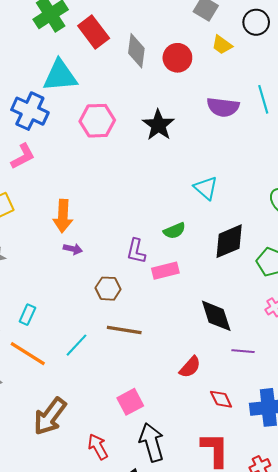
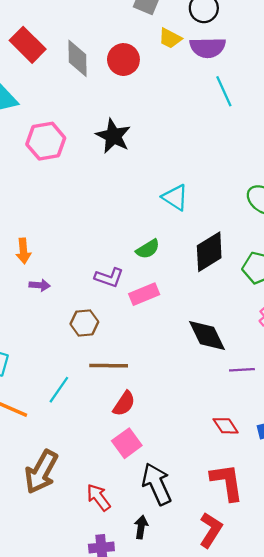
purple semicircle: (223, 107) -> (208, 48), moved
orange arrow: (63, 216) -> (23, 251), size x0.7
purple L-shape: (136, 251) -> (109, 277), turned -75
red semicircle: (190, 367) -> (124, 404), moved

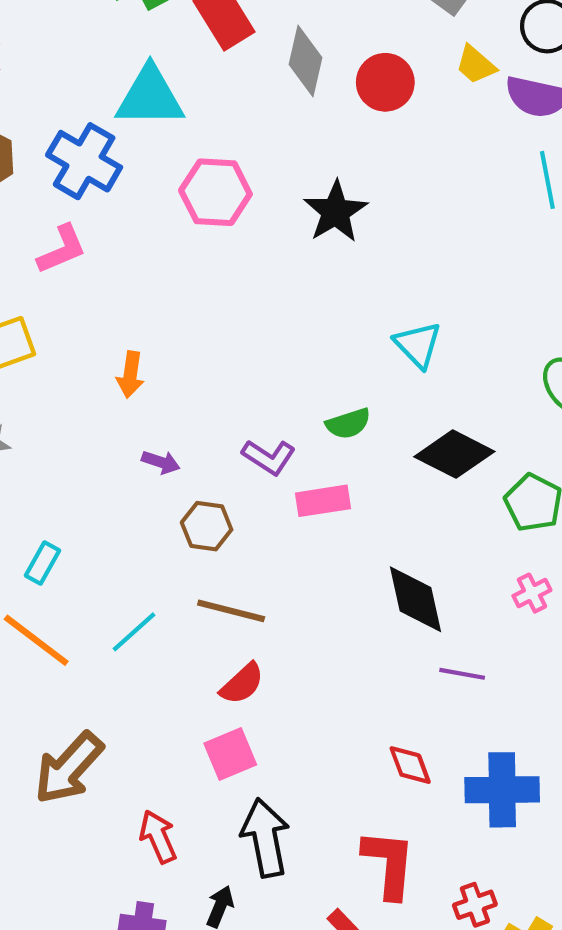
black diamond: (209, 252) -> (454, 454), turned 45
purple arrow: (40, 285) -> (161, 462), moved

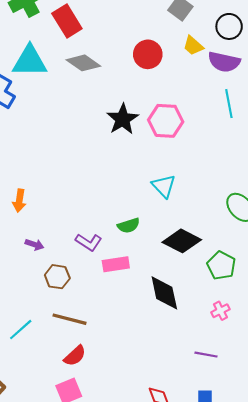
gray diamond: (305, 61) -> (83, 63), moved, turned -68
pink hexagon: (215, 192) -> (166, 121), moved
black diamond: (415, 599) -> (164, 293), moved
purple line: (462, 674) -> (206, 355), moved

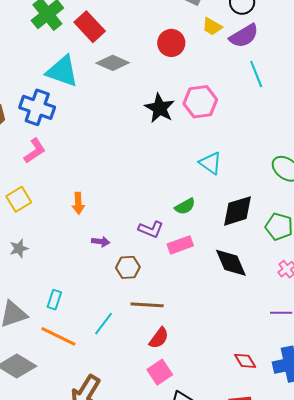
cyan triangle: (30, 61) -> (62, 71), turned 30
purple semicircle: (224, 62) -> (244, 36), turned -32
black diamond: (182, 241) -> (238, 211), turned -33

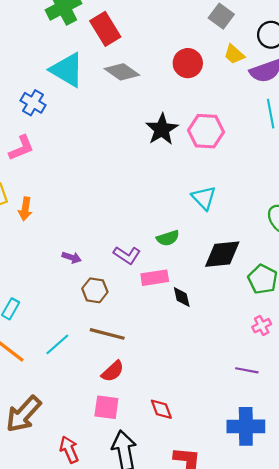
blue cross: (37, 107) -> (33, 103), size x0.7
orange arrow: (78, 203) -> (25, 209), moved
black diamond: (231, 263) -> (182, 297), moved, size x0.6
red diamond: (245, 361) -> (161, 409), moved
pink square: (160, 372) -> (106, 407), turned 30

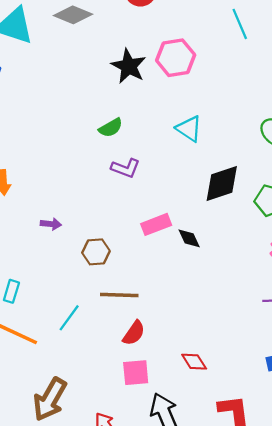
green semicircle: (168, 238) -> (111, 128), moved
purple L-shape: (127, 255) -> (126, 168), moved
purple arrow: (72, 257) -> (51, 224), moved

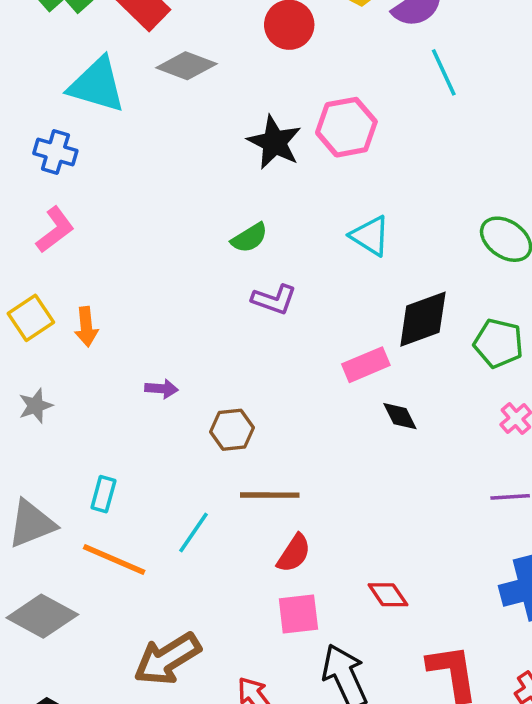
pink rectangle: (156, 224) -> (366, 365), moved
black diamond: (189, 238) -> (400, 416), moved
brown arrow: (50, 399) -> (167, 659), turned 30

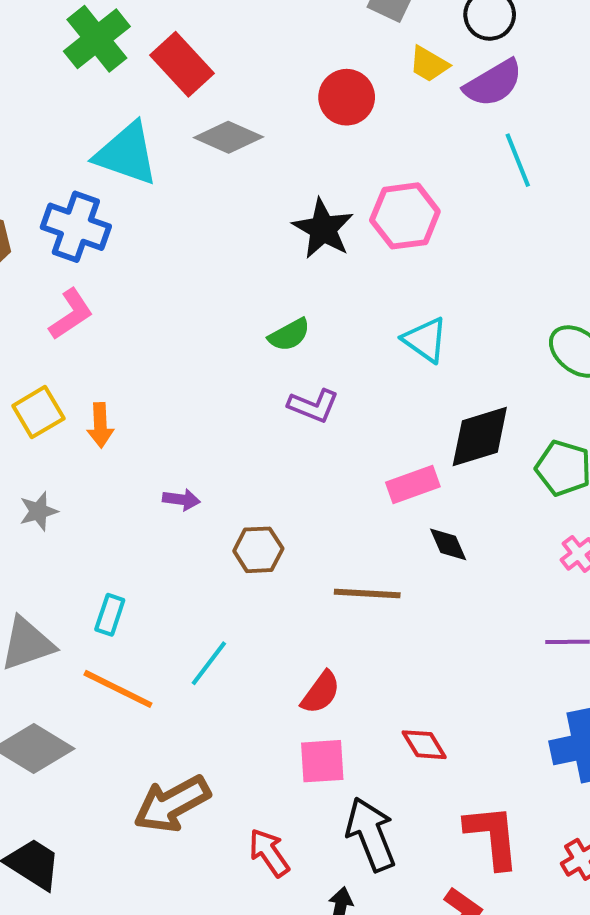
blue cross: (55, 152) -> (76, 227), size x1.4
brown line: (270, 495) -> (367, 594), moved

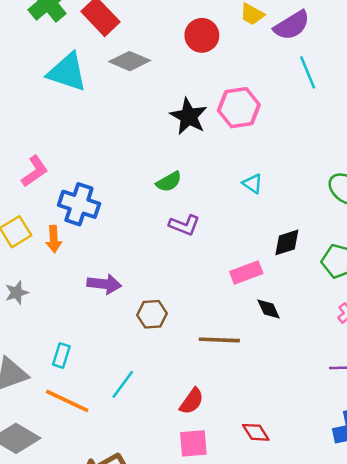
blue cross: (76, 227) -> (79, 204), moved
cyan triangle: (425, 340) -> (253, 184), size x0.7
black diamond: (480, 436) -> (287, 242), size x0.7
purple arrow: (181, 500) -> (104, 284), size x1.5

